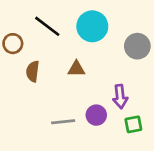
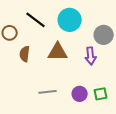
brown triangle: (76, 69) -> (58, 52), size x1.5
purple arrow: (120, 97) -> (91, 56), moved
purple circle: (96, 115) -> (80, 94), moved

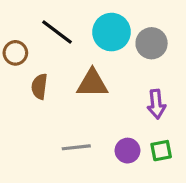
gray circle: (104, 35) -> (152, 43), moved
purple arrow: (91, 56) -> (156, 104), moved

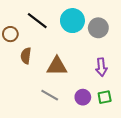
brown triangle: (92, 83) -> (57, 66), moved
gray line: (76, 147) -> (50, 95), turned 36

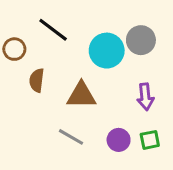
cyan circle: (72, 21) -> (107, 51), moved

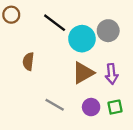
black line: (53, 30) -> (55, 23), moved
brown circle: (14, 49) -> (11, 15), moved
brown triangle: (81, 95) -> (83, 73), moved, turned -30

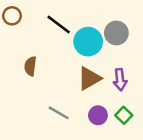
green square: (115, 107) -> (124, 115), turned -35

